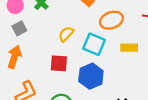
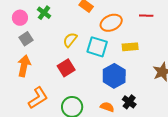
red square: (59, 63) -> (66, 68), turned -30
blue hexagon: (91, 76) -> (114, 76), moved

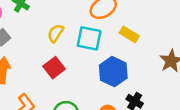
yellow rectangle: (130, 47) -> (129, 34), turned 42

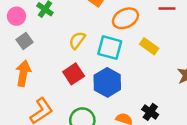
blue hexagon: (113, 72) -> (107, 82), moved

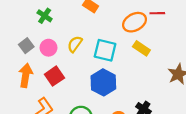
pink circle: (16, 16) -> (48, 48), moved
orange ellipse: (125, 18) -> (134, 22), moved
red square: (74, 74) -> (54, 76), moved

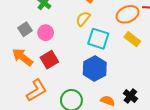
yellow semicircle: (75, 44) -> (83, 19), moved
orange arrow: (26, 75) -> (23, 57), turned -65

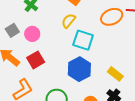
yellow rectangle: (132, 39) -> (115, 74), moved

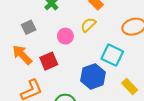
pink circle: (32, 34) -> (65, 36), moved
cyan square: (83, 40) -> (112, 55), moved

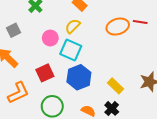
cyan square: (112, 55) -> (71, 50), moved
red square: (49, 61) -> (45, 73), moved

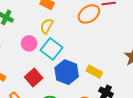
cyan square: (71, 50) -> (51, 49), turned 30
yellow rectangle: (115, 86) -> (94, 72), moved

